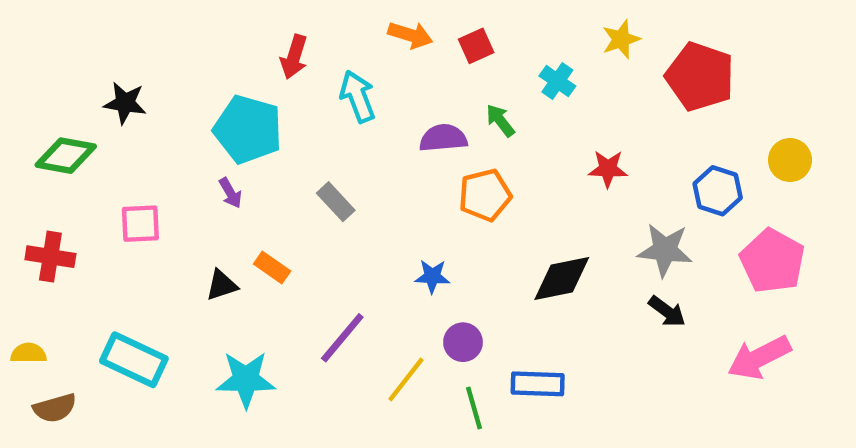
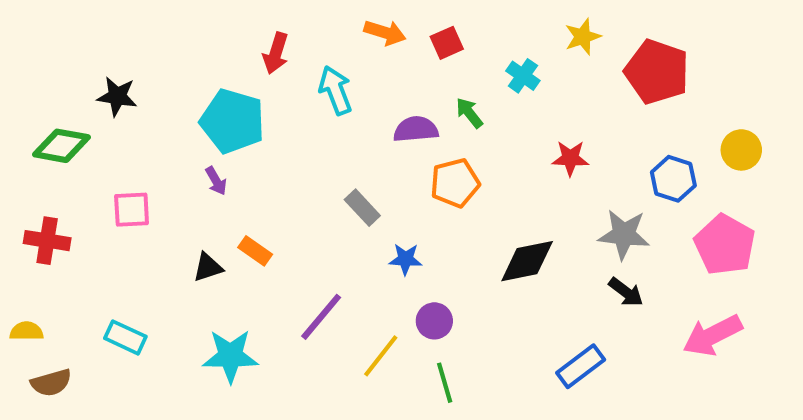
gray rectangle: (336, 202) -> (362, 208), moved
cyan rectangle: (134, 360) -> (125, 337), size x0.7
blue rectangle: (538, 384) -> (581, 366), moved, turned -39

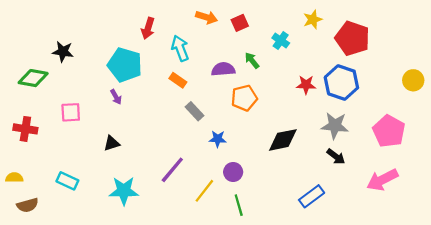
yellow circle: (741, 150) -> (413, 80), moved
blue hexagon: (673, 179) -> (341, 82), moved, size x1.4
orange rectangle: (255, 251) -> (178, 80), moved

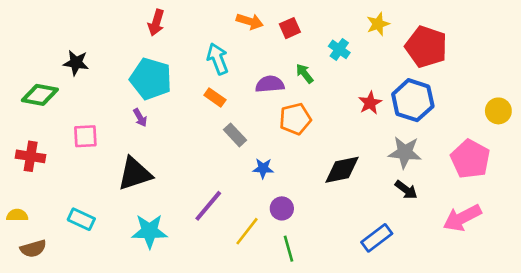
red arrow: (148, 28) -> (156, 23), moved
yellow circle: (413, 80) -> (498, 111), moved
red star: (306, 85) -> (370, 103), turned -30
black triangle: (112, 143) -> (135, 174), size x1.8

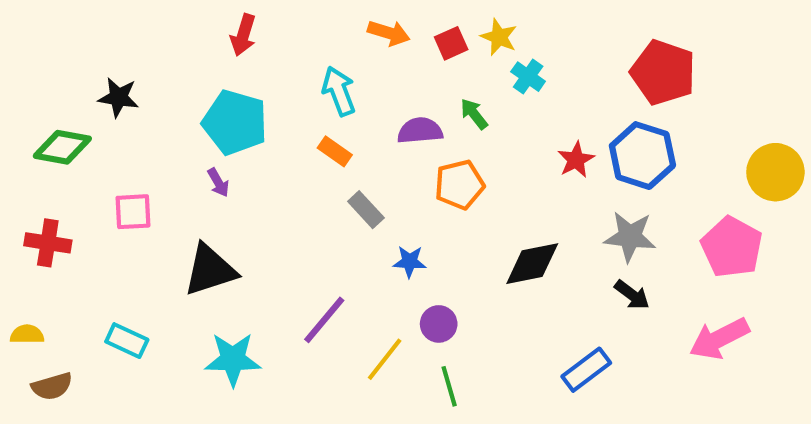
yellow star: (378, 24) -> (499, 37), moved, turned -30
yellow circle: (498, 111) -> (775, 172), size x1.4

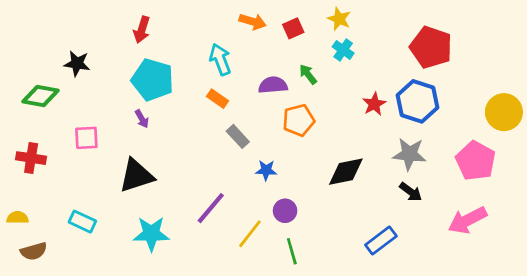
red arrow: (243, 35) -> (142, 30), moved
yellow star: (499, 37) -> (339, 19), moved

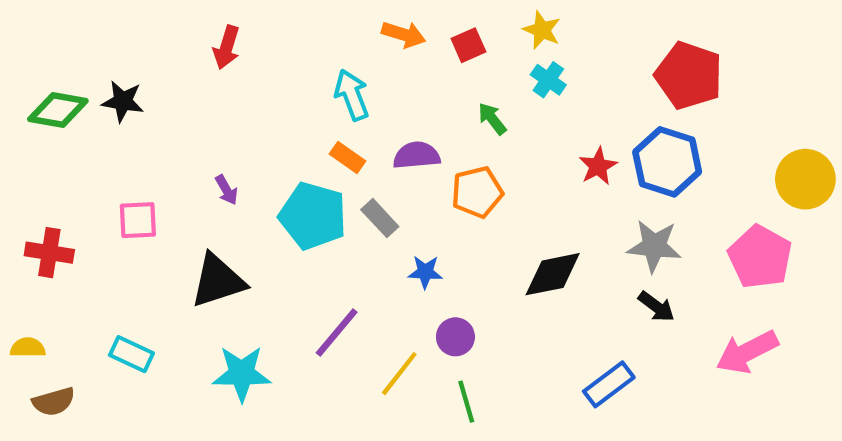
cyan pentagon: (153, 80) -> (313, 216), moved
purple semicircle: (273, 85) -> (417, 155), moved
green diamond: (41, 96) -> (58, 110), moved

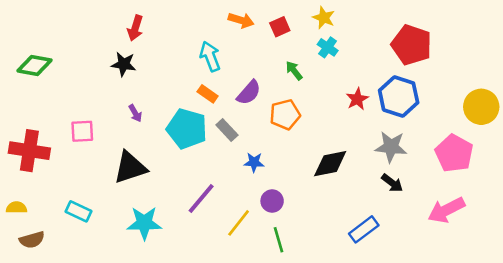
black star: (123, 101) -> (124, 64), moved
purple semicircle: (417, 155) -> (249, 93), turned 136
red cross: (49, 253) -> (29, 151), size x1.4

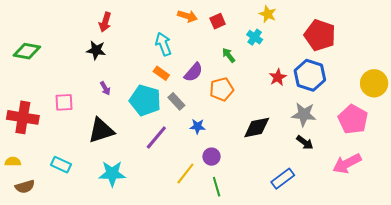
yellow star: (324, 18) -> (268, 14), moved
purple line: (201, 198) -> (156, 137), moved

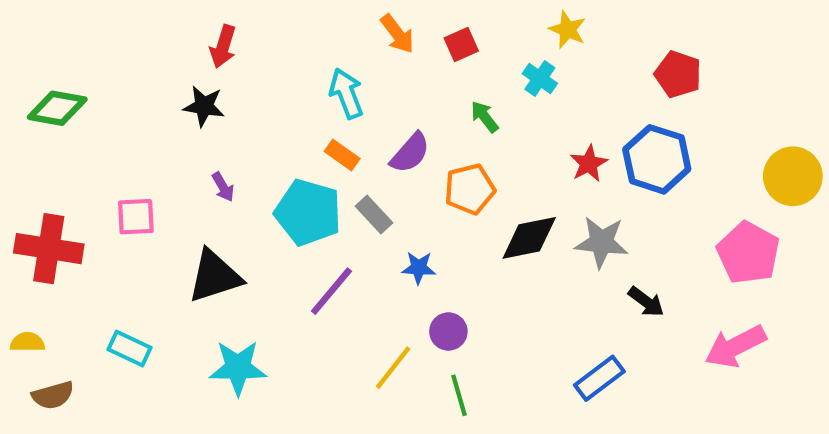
orange arrow: (187, 16) -> (397, 34), turned 36
red pentagon: (320, 35) -> (678, 74), size x0.7
gray star: (304, 114) -> (601, 242), moved
black diamond: (257, 127) -> (529, 238), moved

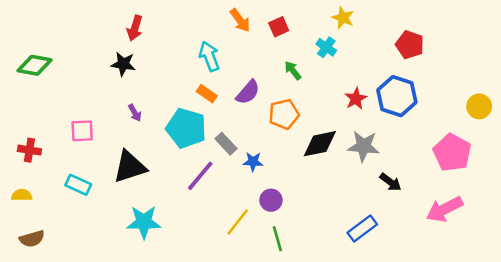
yellow circle: (793, 176) -> (479, 106), size x0.7
gray rectangle: (374, 215) -> (226, 144), moved
red cross: (49, 249) -> (29, 150), size x0.6
yellow semicircle: (27, 342) -> (22, 195), moved
cyan rectangle: (129, 348) -> (78, 185), moved

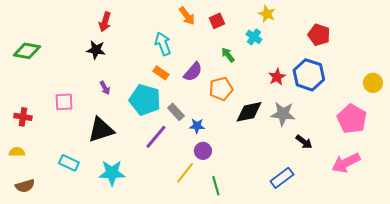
cyan rectangle: (78, 185) -> (69, 163), moved
purple circle: (271, 200) -> (203, 151), moved

